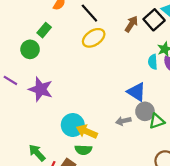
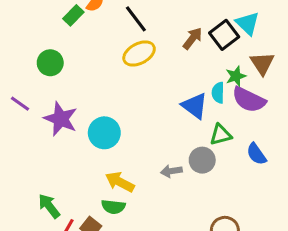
green rectangle: (44, 30) -> (73, 15), moved
blue triangle: (136, 92) -> (195, 106), moved
green triangle: (157, 121) -> (221, 135), moved
cyan circle: (73, 125) -> (104, 133), moved

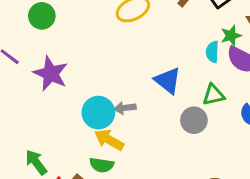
blue triangle: (195, 106) -> (168, 81), moved
cyan circle: (104, 133) -> (98, 113), moved
gray arrow: (171, 171) -> (125, 108), moved

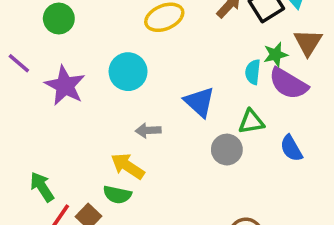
cyan circle: (98, 113) -> (128, 72), moved

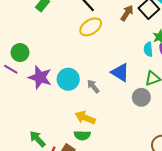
green circle: (59, 18) -> (20, 53), moved
cyan circle: (128, 72) -> (68, 79), moved
gray arrow: (148, 130) -> (93, 86), moved, turned 64

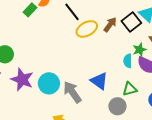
yellow ellipse: (91, 27) -> (87, 29), moved
gray arrow: (93, 86) -> (72, 92), size x1.6

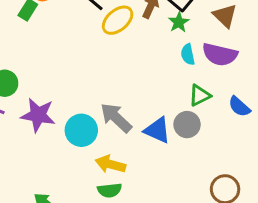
green star: (139, 50) -> (179, 22), moved
blue triangle: (99, 81) -> (157, 130), moved
cyan circle: (49, 83) -> (81, 130), moved

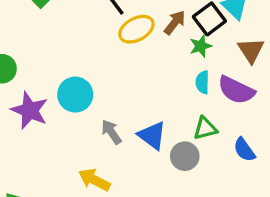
gray arrow: (116, 118) -> (111, 132), size x0.7
cyan circle: (81, 130) -> (75, 95), moved
blue triangle: (157, 130) -> (152, 135), moved

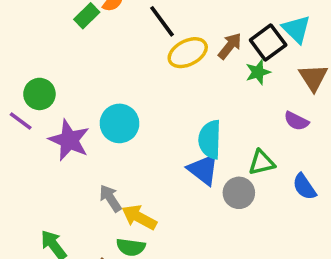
cyan semicircle: (202, 82) -> (210, 140), moved, size x1.5
purple semicircle: (236, 90) -> (296, 121), size x0.6
gray arrow: (111, 132) -> (110, 198), moved

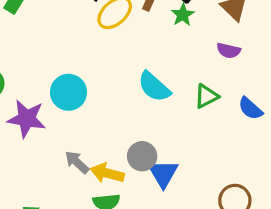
cyan semicircle: (210, 140) -> (154, 87), turned -36
blue triangle: (203, 170) -> (163, 174), moved, turned 36
gray circle: (239, 193) -> (142, 156), moved

